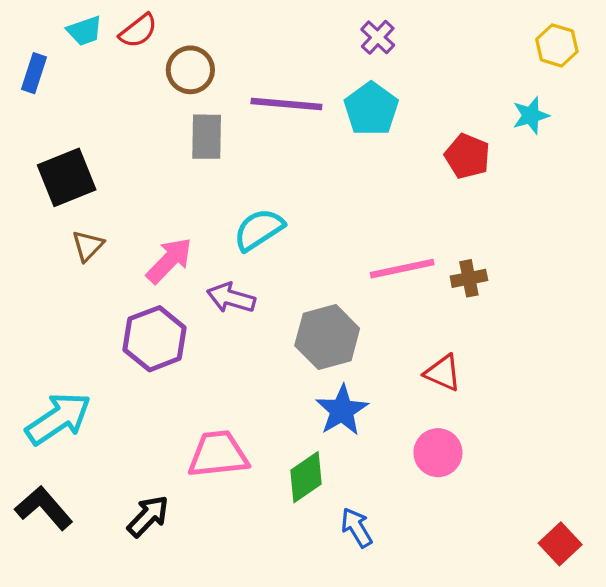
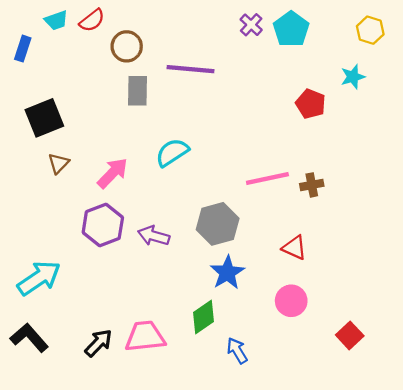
cyan pentagon: (371, 109) -> (291, 29), moved
purple arrow: (231, 298) -> (154, 236), moved
pink trapezoid: (218, 454) -> (145, 336), moved
red square: (560, 544) -> (350, 335), moved

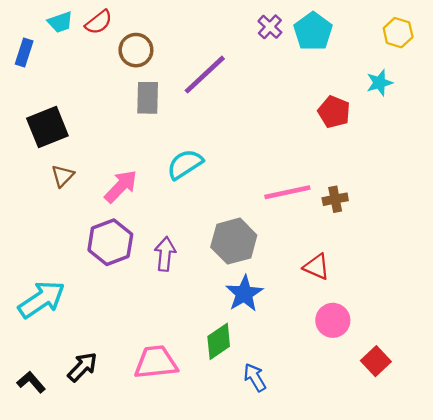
purple line: (191, 69) -> (205, 75), turned -48
purple arrow: (154, 236) -> (165, 254), turned 80
pink circle: (291, 301) -> (333, 320), moved
black L-shape: (29, 338) -> (31, 382), moved, size x0.7
black arrow: (99, 343) -> (82, 367), moved

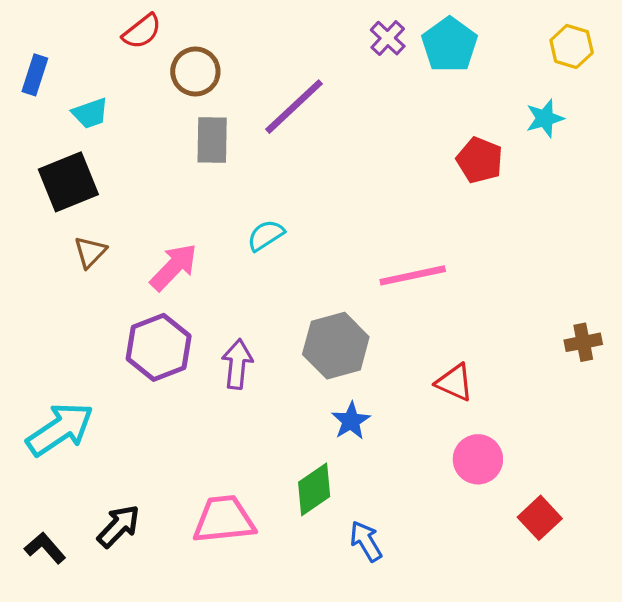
cyan trapezoid: (60, 22) -> (90, 113), moved
cyan semicircle: (185, 164) -> (266, 235), size x0.7
brown cross: (335, 199) -> (583, 342), moved
blue star: (244, 294) -> (351, 421), size x0.7

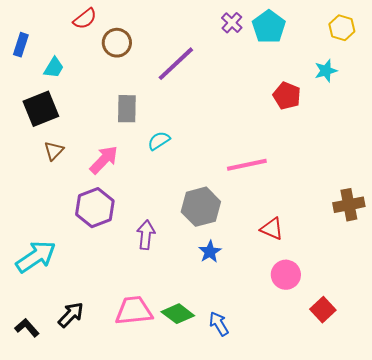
cyan trapezoid: (90, 113) -> (54, 68), turned -40
gray rectangle: (212, 140) -> (127, 109), moved
brown cross: (583, 342) -> (349, 205), size x1.4
purple arrow: (237, 364) -> (146, 235), moved
green diamond: (314, 489) -> (178, 314), moved, turned 72

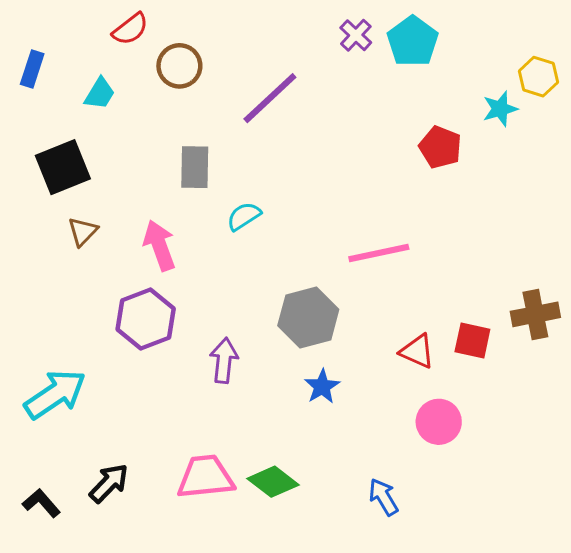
yellow hexagon: (342, 28) -> (538, 77), moved
cyan trapezoid: (54, 68) -> (100, 93), moved
pink arrow: (104, 160) -> (159, 245), turned -64
red square: (323, 310) -> (472, 340), moved, turned -35
blue arrow: (219, 324) -> (383, 497), moved

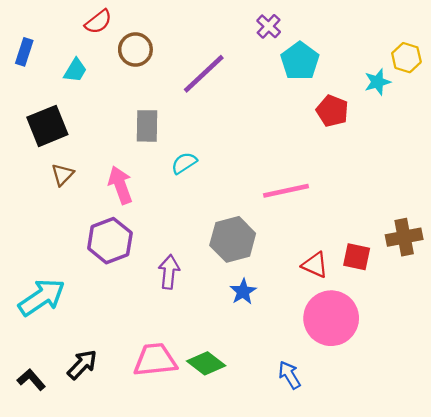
cyan pentagon: (413, 41) -> (300, 61), moved
pink circle: (439, 422) -> (331, 318), size x1.6

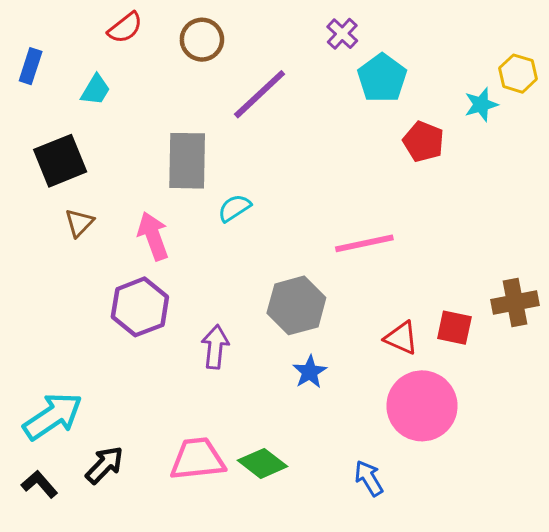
brown circle: (135, 49) -> (202, 40), moved
gray rectangle: (147, 126) -> (187, 161), size x1.4
cyan arrow: (42, 297) -> (53, 416), moved

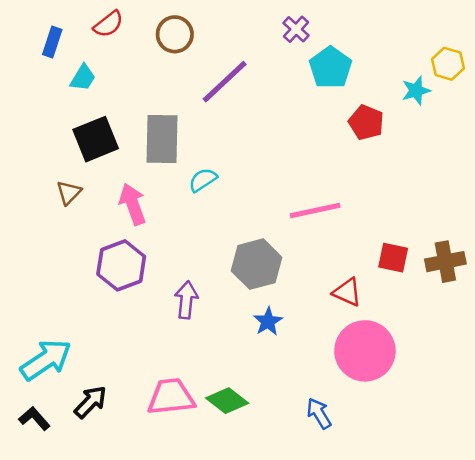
blue rectangle: (31, 66) -> (52, 42), moved
black square: (60, 161) -> (96, 139), moved
red square: (454, 328) -> (393, 258), moved

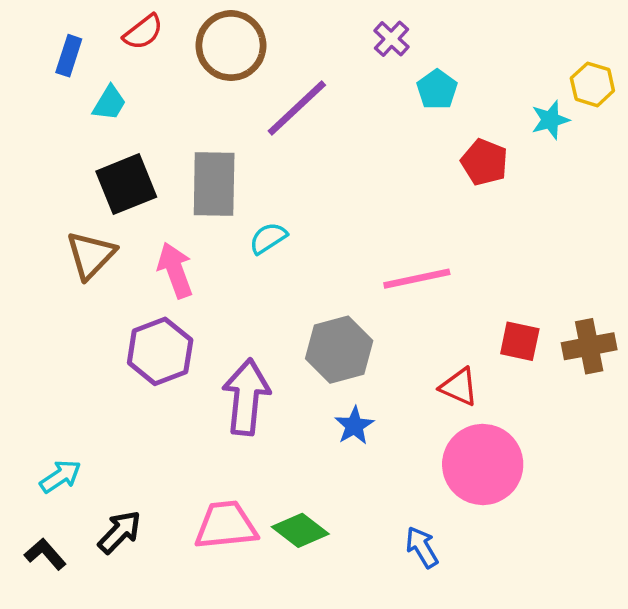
brown circle: (175, 34) -> (231, 46), size x1.4
cyan pentagon: (330, 68) -> (437, 89), size x0.7
brown triangle: (69, 193) -> (91, 255), size x1.5
purple arrow: (186, 300) -> (246, 397), size x1.5
cyan arrow: (46, 360) -> (60, 476), size x0.6

